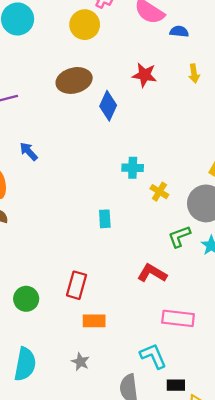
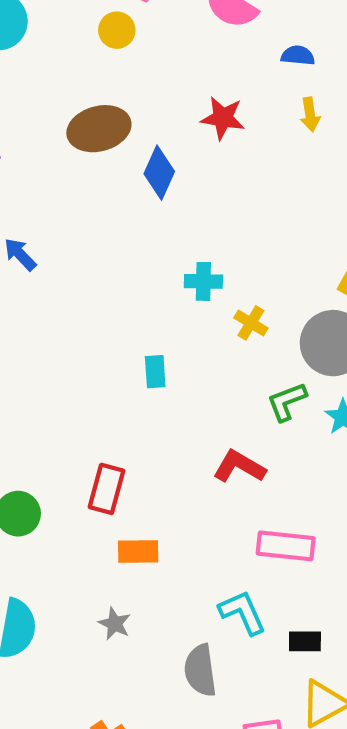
yellow circle: (85, 25) -> (117, 30), size x0.7
blue semicircle: (179, 31) -> (298, 55), moved
black rectangle: (176, 385) -> (305, 641), moved

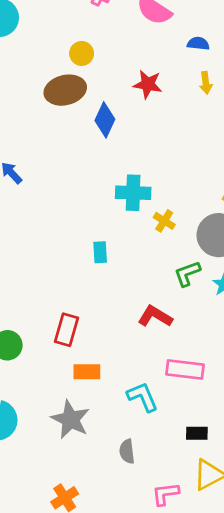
yellow circle: (117, 30) -> (82, 53), moved
cyan cross: (203, 281) -> (133, 193), size x1.4
cyan L-shape: (243, 612) -> (143, 397), moved
gray star: (115, 624) -> (70, 419), size x1.8
gray semicircle: (200, 670) -> (127, 451), size x0.7

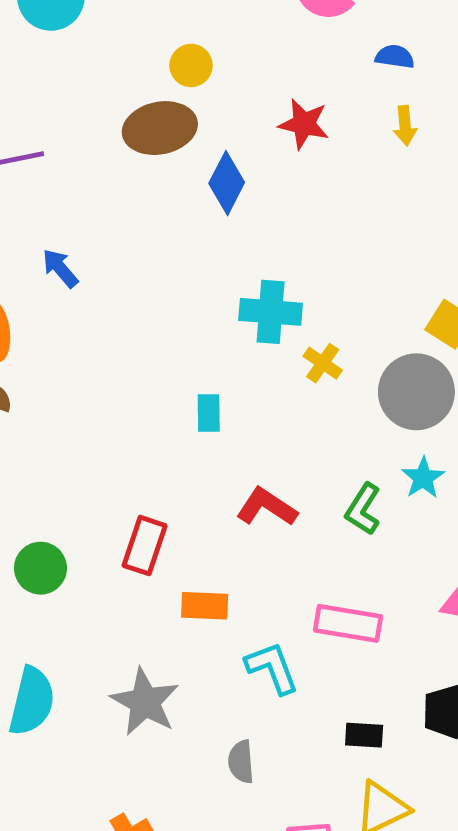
green L-shape: (187, 274) -> (363, 509), moved, turned -40
red L-shape: (155, 316) -> (267, 507), moved
orange rectangle: (87, 372) -> (205, 606), moved

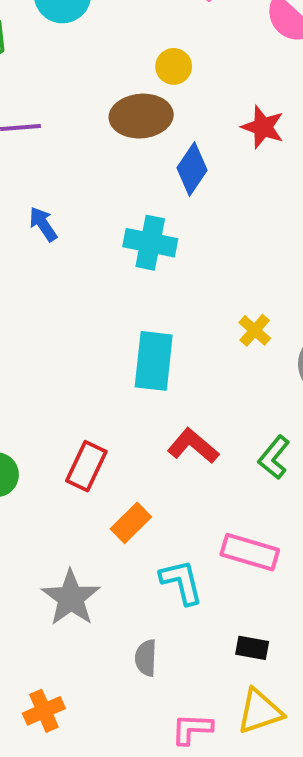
cyan cross: (271, 312) -> (150, 243), moved
cyan rectangle: (209, 413) -> (154, 361), size x1.8
orange rectangle: (205, 606) -> (131, 523), turned -54

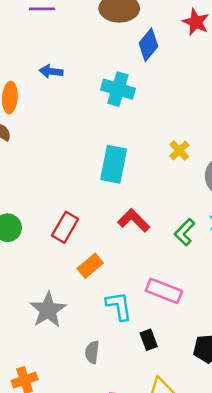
blue arrow: (43, 224) -> (51, 71), turned -55
black rectangle: (252, 648) -> (149, 340), moved, turned 54

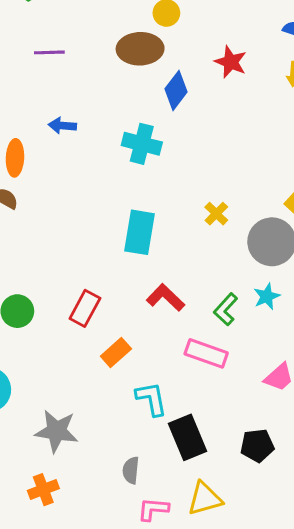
pink rectangle: (164, 291) -> (206, 353), moved
gray star: (48, 310) -> (56, 431), moved, turned -30
black rectangle: (149, 340) -> (188, 437), size x1.8
gray semicircle: (92, 352) -> (131, 470), moved

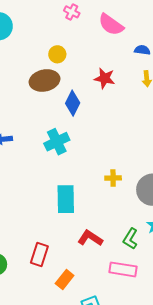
cyan cross: (142, 144) -> (57, 142), turned -30
yellow cross: (216, 214) -> (113, 178), turned -35

